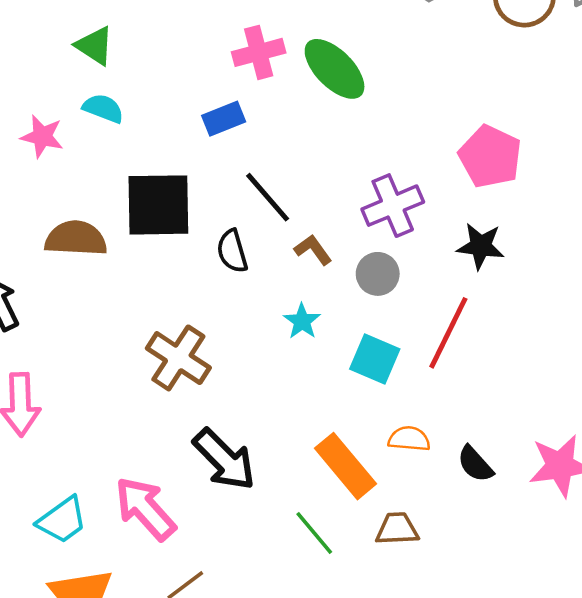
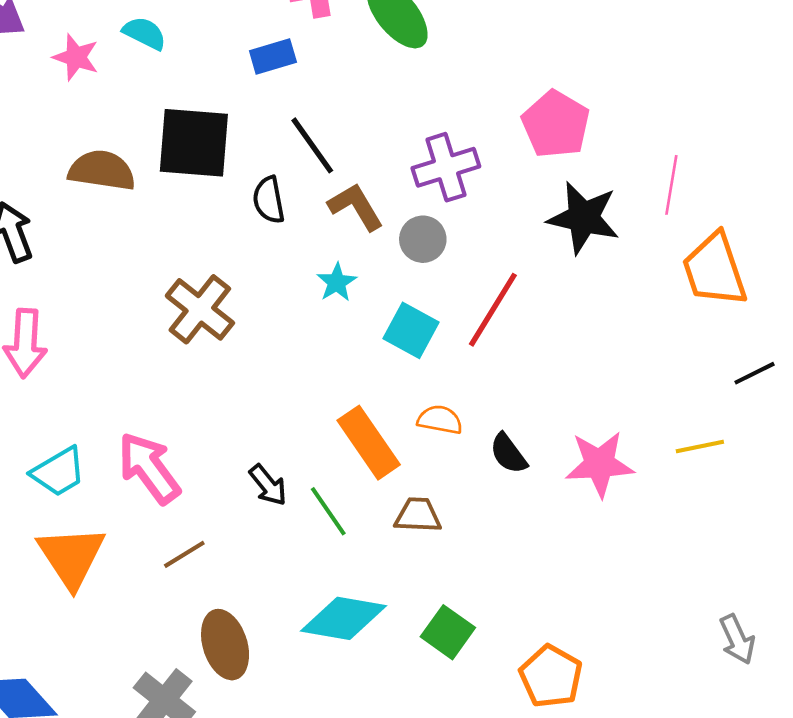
black star: (481, 246) -> (583, 218), moved, size x1.4
brown L-shape: (313, 250) -> (356, 207), size x1.4
black arrow: (224, 460) -> (268, 485), moved, size x0.6

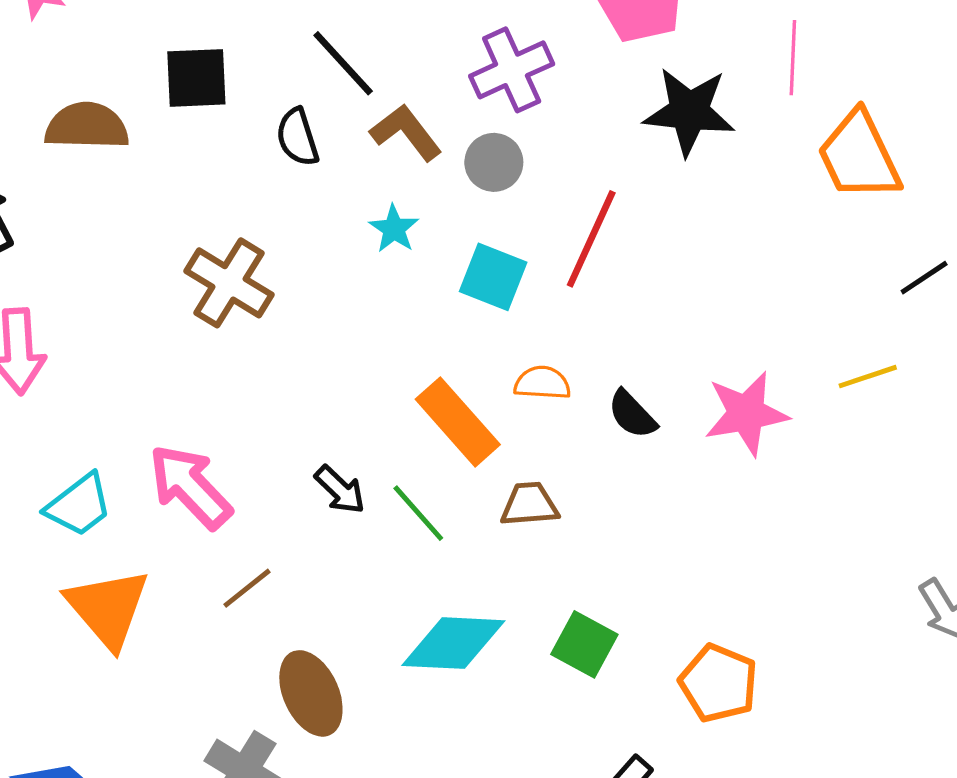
black square: (194, 143) -> (196, 78), size x0.7

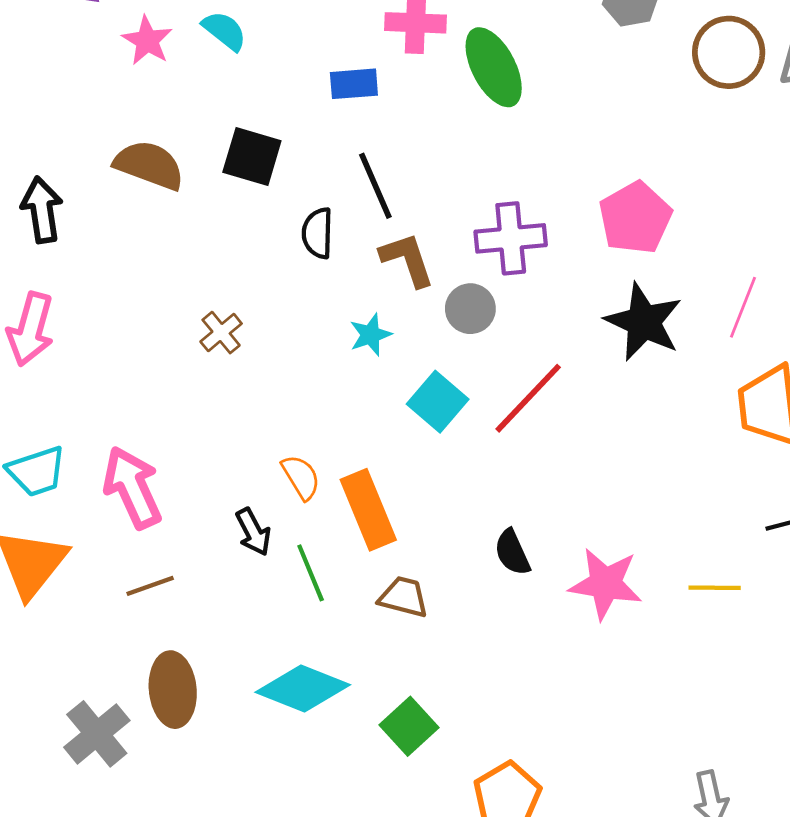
brown cross: (229, 283) -> (221, 333), size x0.6
orange semicircle: (542, 383) -> (301, 477), moved, turned 36

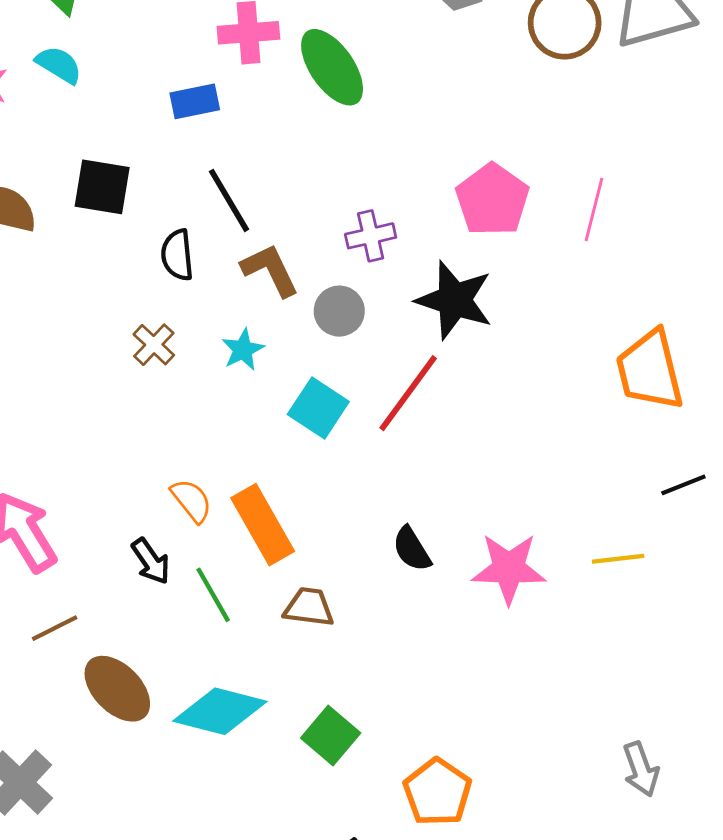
purple cross: (511, 238) -> (371, 236), size x0.7
pink line: (743, 307) -> (594, 209), moved
black star: (644, 322) -> (454, 300), moved
brown cross: (221, 333) -> (154, 345), moved
brown ellipse: (173, 690) -> (117, 689), moved, turned -32

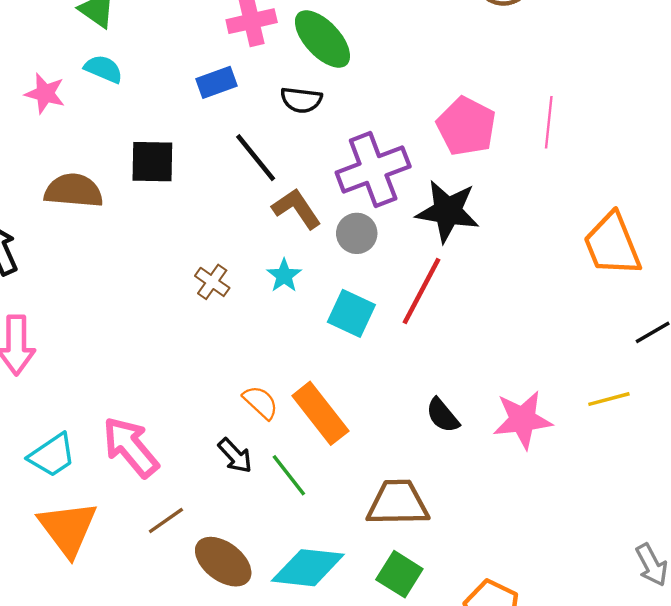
purple cross: (371, 236) -> (373, 169), size x1.8
black semicircle: (177, 255) -> (301, 100), moved, turned -69
brown trapezoid: (309, 607) -> (398, 503), moved, size x1.5

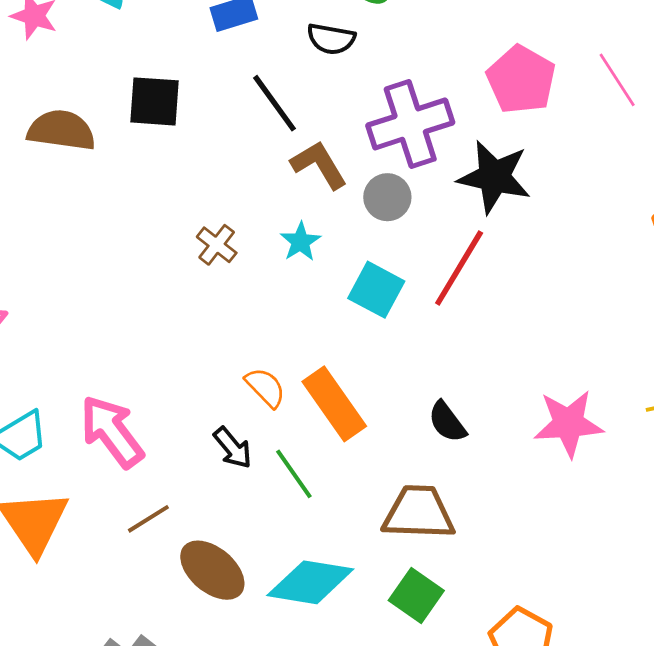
pink line: (549, 122) -> (617, 80), turned -42
black semicircle: (443, 415) -> (447, 422), moved

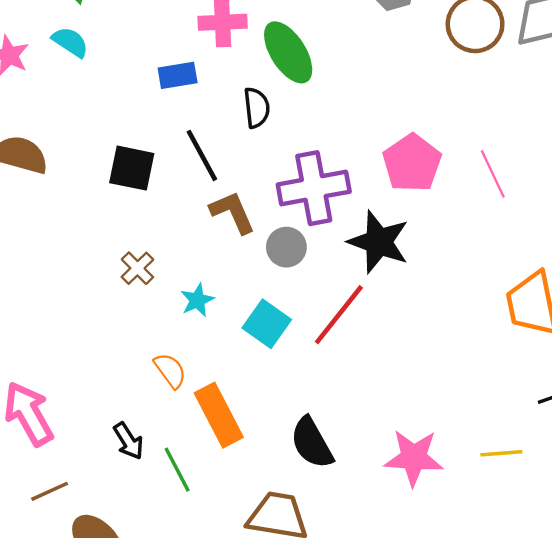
black semicircle: (331, 39) -> (257, 108), turned -114
black square: (154, 101) -> (132, 168), moved
cyan star: (300, 242) -> (197, 300), moved
orange semicircle: (265, 387) -> (170, 371), moved
black semicircle: (447, 422) -> (312, 443), size x1.4

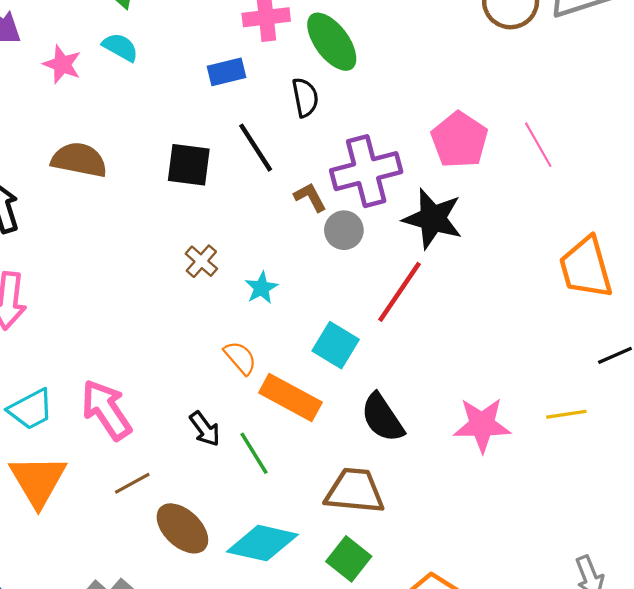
brown L-shape: (233, 212) -> (310, 197), moved, size x0.7
cyan square: (267, 324) -> (336, 345), moved
orange rectangle: (219, 415) -> (290, 398), turned -30

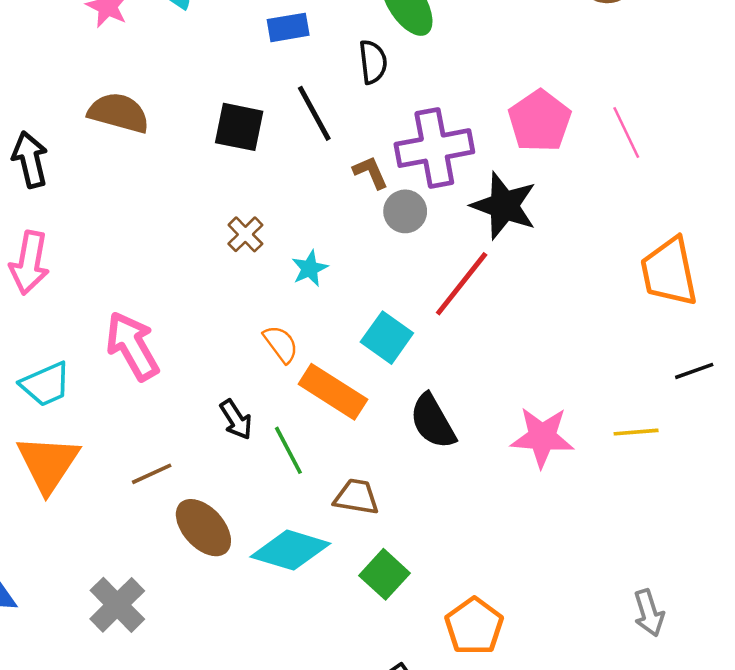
pink arrow: (106, 410) -> (132, 346), moved
brown trapezoid: (355, 491) -> (356, 497), moved, size x0.7

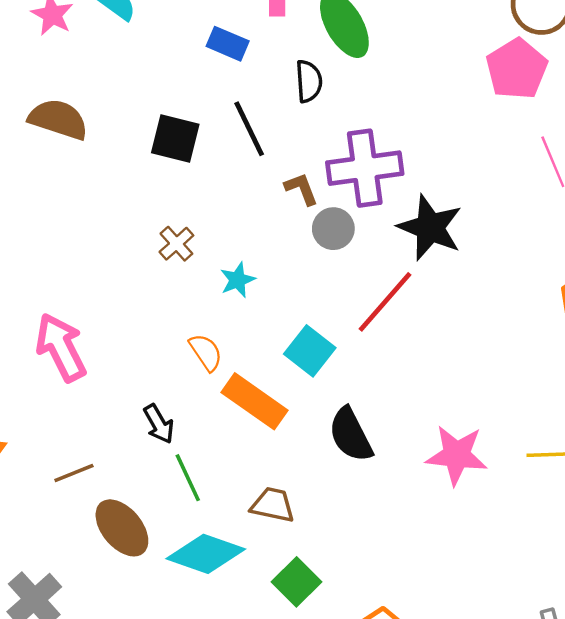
blue rectangle: (288, 27) -> (228, 44), turned 30
pink pentagon: (540, 121) -> (517, 69), moved
green line: (288, 450) -> (188, 478), moved

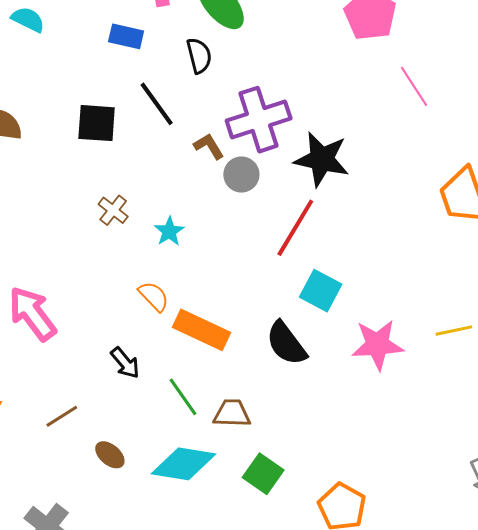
cyan square: (310, 351) -> (321, 291), moved
green line: (188, 478) -> (183, 397), moved
brown ellipse: (122, 528) -> (110, 455), size x0.6

